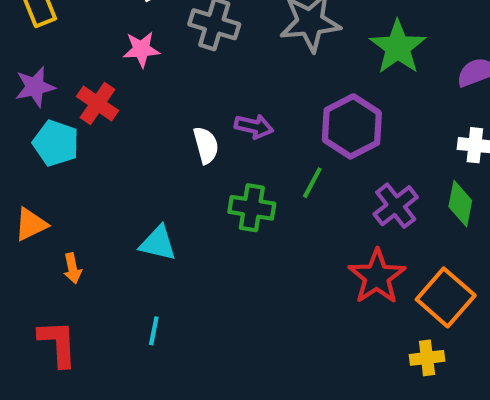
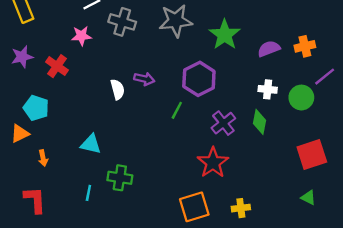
cyan pentagon: (56, 143) -> (36, 108), moved
green cross: (252, 208) -> (120, 178), moved
orange square: (446, 297) -> (194, 207), moved, turned 32

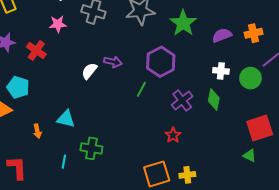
white semicircle: (118, 89) -> (89, 71), turned -126
orange arrow: (43, 158) -> (37, 131), moved
red star: (213, 163) -> (173, 135), size x0.6
green triangle: (308, 198) -> (249, 156), moved
yellow cross: (241, 208) -> (187, 175), moved

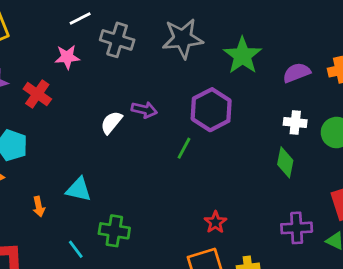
purple cross: (182, 101) -> (297, 228), moved, turned 35
red star: (173, 135) -> (215, 222), moved
cyan line: (64, 162) -> (76, 249), turned -48

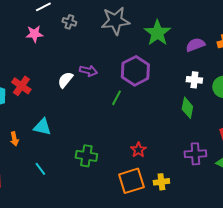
gray cross: (117, 40) -> (69, 22), size x0.6
red cross: (37, 94) -> (21, 86), moved
green cross: (114, 231) -> (86, 156), moved

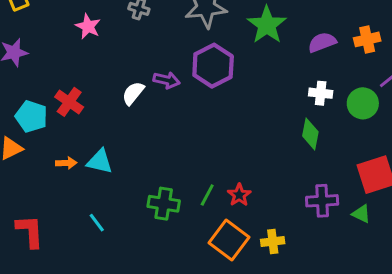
pink star: (34, 34) -> (88, 26), turned 30
purple hexagon: (135, 71) -> (213, 66), moved
green line: (116, 98) -> (207, 195), moved
orange arrow: (14, 139) -> (66, 163), moved, turned -80
orange square: (131, 181) -> (229, 240), turned -36

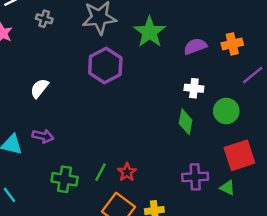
purple arrow: (167, 80) -> (43, 136), moved
green circle: (363, 103) -> (226, 111), moved

